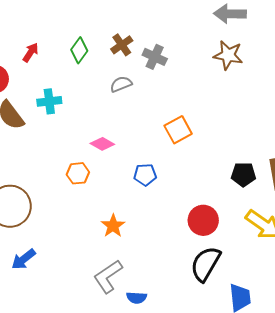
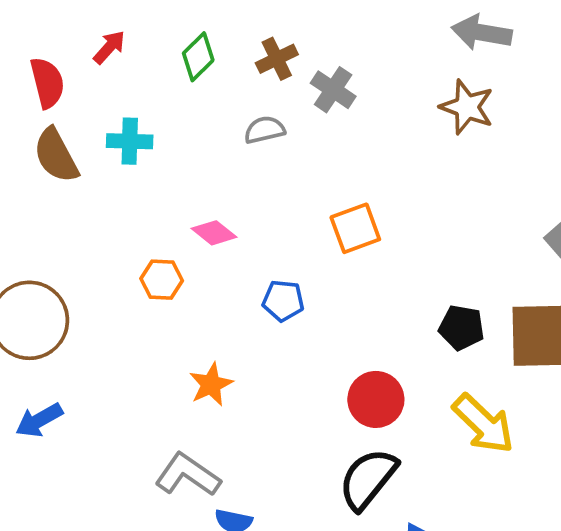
gray L-shape: (108, 276) -> (188, 475), turned 60

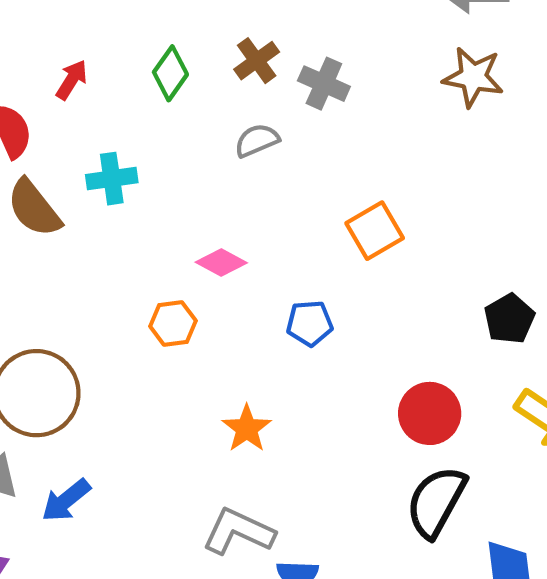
black pentagon: (461, 328) -> (509, 319), turned -30

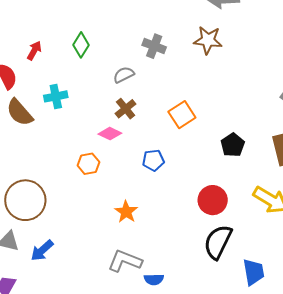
brown cross: (257, 61) -> (126, 109), moved
brown star: (473, 77) -> (208, 40), moved
black pentagon: (509, 319) -> (233, 145), moved

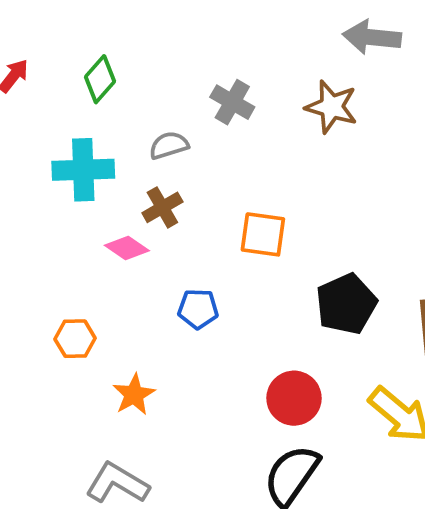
cyan cross: (56, 96) -> (83, 170), moved, size x1.4
orange square: (182, 115) -> (263, 234), turned 32
black pentagon: (233, 145) -> (346, 304), size x1.4
orange hexagon: (88, 164) -> (75, 339), moved

